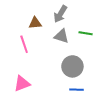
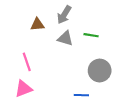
pink line: (24, 44) -> (27, 62), moved
gray circle: (72, 66) -> (100, 71), moved

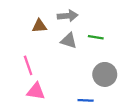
gray arrow: (64, 15) -> (68, 16), turned -126
pink triangle: (23, 89) -> (36, 91), moved, turned 30

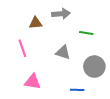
gray triangle: (69, 41) -> (63, 52), moved
pink line: (28, 65) -> (22, 48), moved

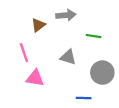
brown triangle: (36, 23) -> (38, 25), turned -32
pink triangle: (32, 82) -> (35, 78), moved

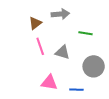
pink line: (24, 53) -> (40, 46), moved
pink triangle: (35, 78) -> (49, 83), moved

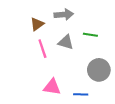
gray triangle: (62, 52) -> (66, 42), moved

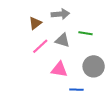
pink line: (42, 49) -> (40, 46), turned 66
pink triangle: (52, 87) -> (59, 69), moved

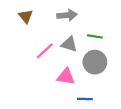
brown triangle: (35, 23) -> (26, 16), moved, turned -32
gray circle: (94, 66) -> (95, 62), moved

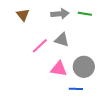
green line: (95, 36) -> (85, 14), moved
gray circle: (95, 62) -> (84, 67), moved

